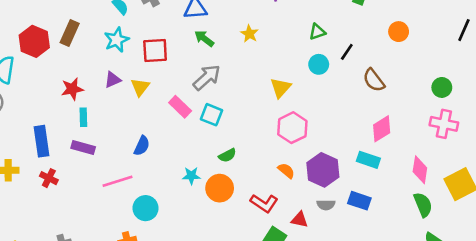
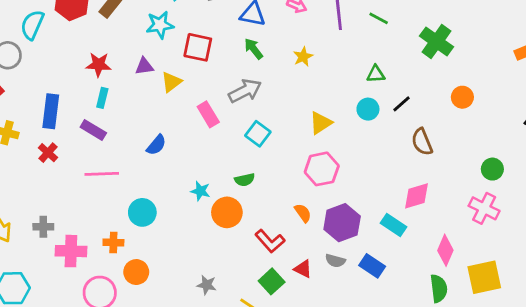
cyan square: (212, 115) -> (258, 134), moved
pink line: (117, 181) -> (102, 174), moved

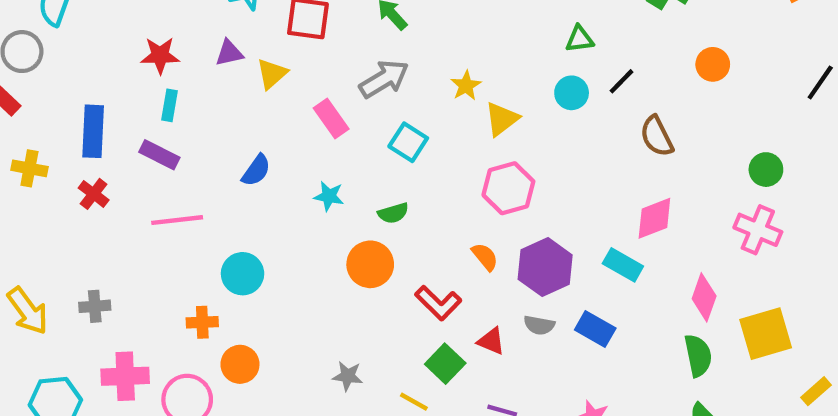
yellow star: (303, 57) -> (466, 86), moved
cyan star: (200, 191) -> (329, 196), moved
pink cross: (71, 251) -> (125, 376), moved

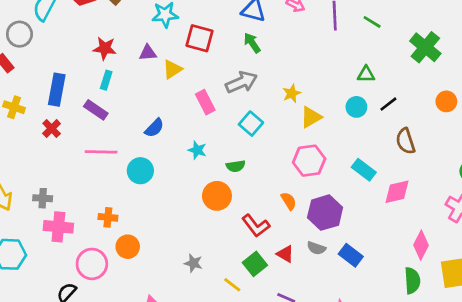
cyan rectangle: (623, 265) -> (364, 170), moved
cyan circle: (243, 274) -> (140, 171), moved
pink cross: (125, 376) -> (58, 227), moved

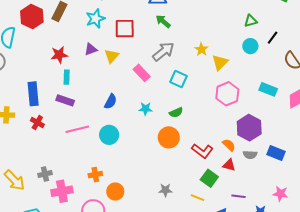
orange semicircle: (289, 201) -> (229, 145), moved

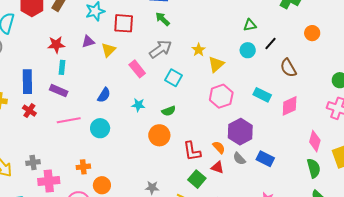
red L-shape: (202, 151) -> (192, 151), turned 40
gray semicircle: (250, 155) -> (239, 159), turned 40

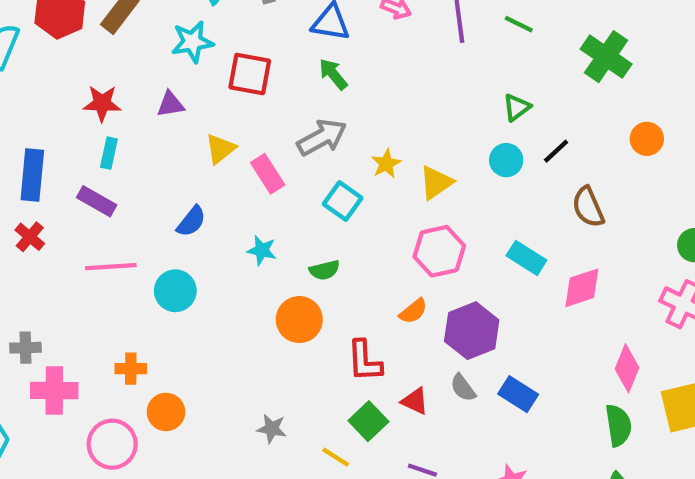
green triangle: (250, 25) -> (517, 107), turned -32
yellow triangle: (108, 50) -> (220, 149), moved
yellow star: (199, 50) -> (386, 164), moved
orange semicircle: (219, 147) -> (413, 311), moved, turned 88

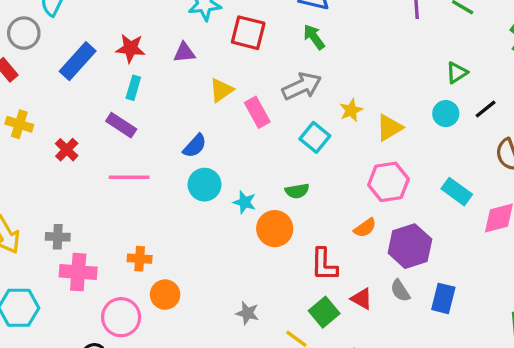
blue rectangle: (32, 175) -> (78, 61), moved, turned 33
cyan star: (262, 250) -> (245, 202), moved
cyan circle: (175, 291) -> (205, 185), moved
blue rectangle: (518, 394) -> (443, 298), turned 68

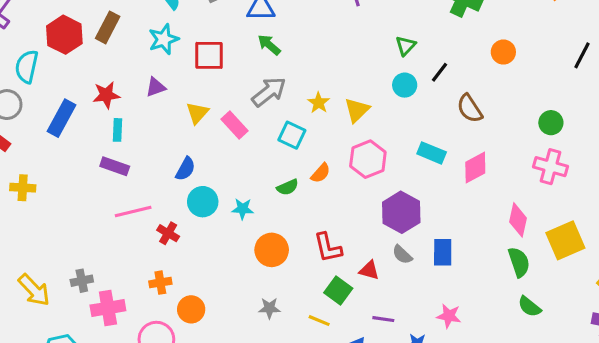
red cross: (67, 150) -> (168, 233), moved
orange semicircle: (365, 228) -> (321, 173), moved
orange circle: (275, 229) -> (272, 250), moved

